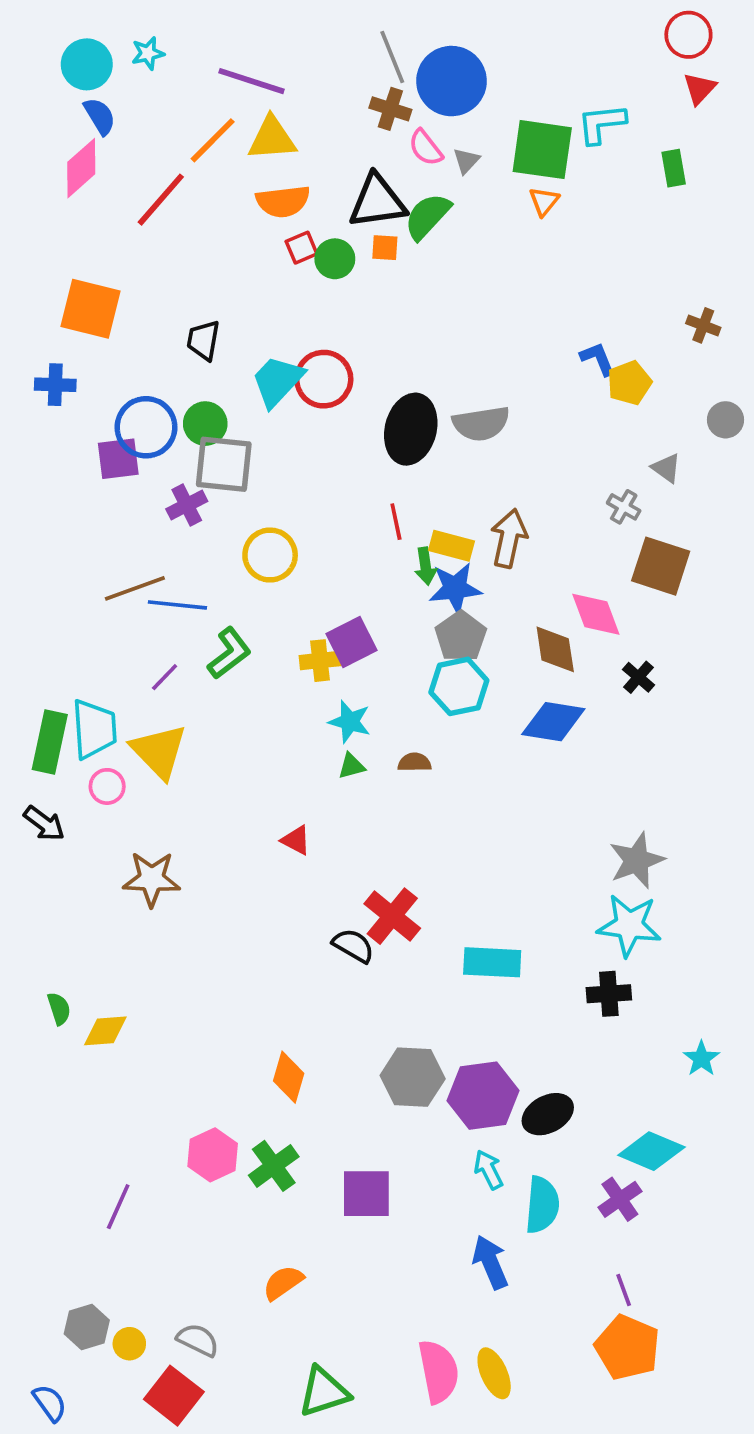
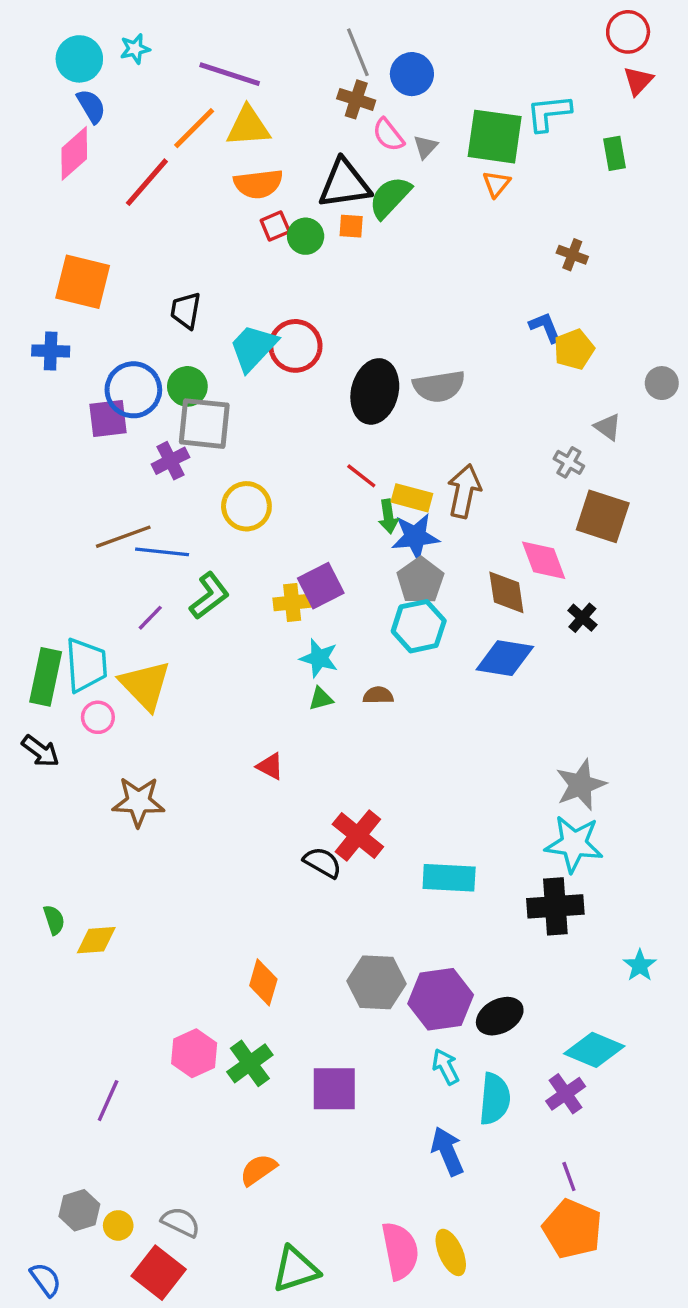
blue circle: (451, 81) -> (412, 74), size x0.7
brown cross: (703, 325) -> (572, 255), moved
red line: (396, 522) -> (361, 476), turned -40
black cross: (609, 994) -> (555, 906), size x1.4

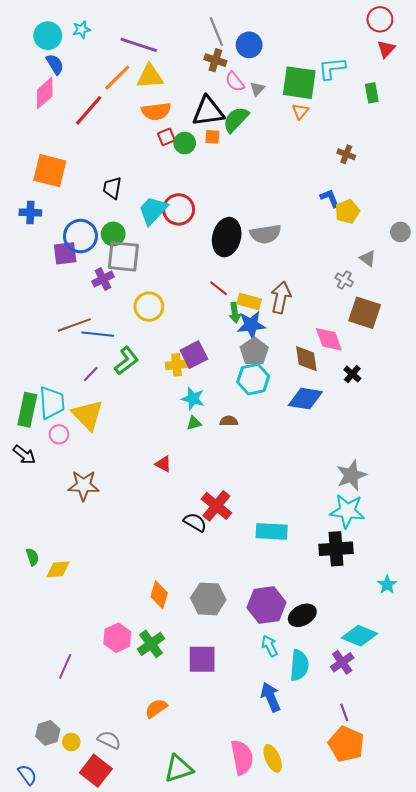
gray hexagon: (376, 982) -> (208, 599), moved

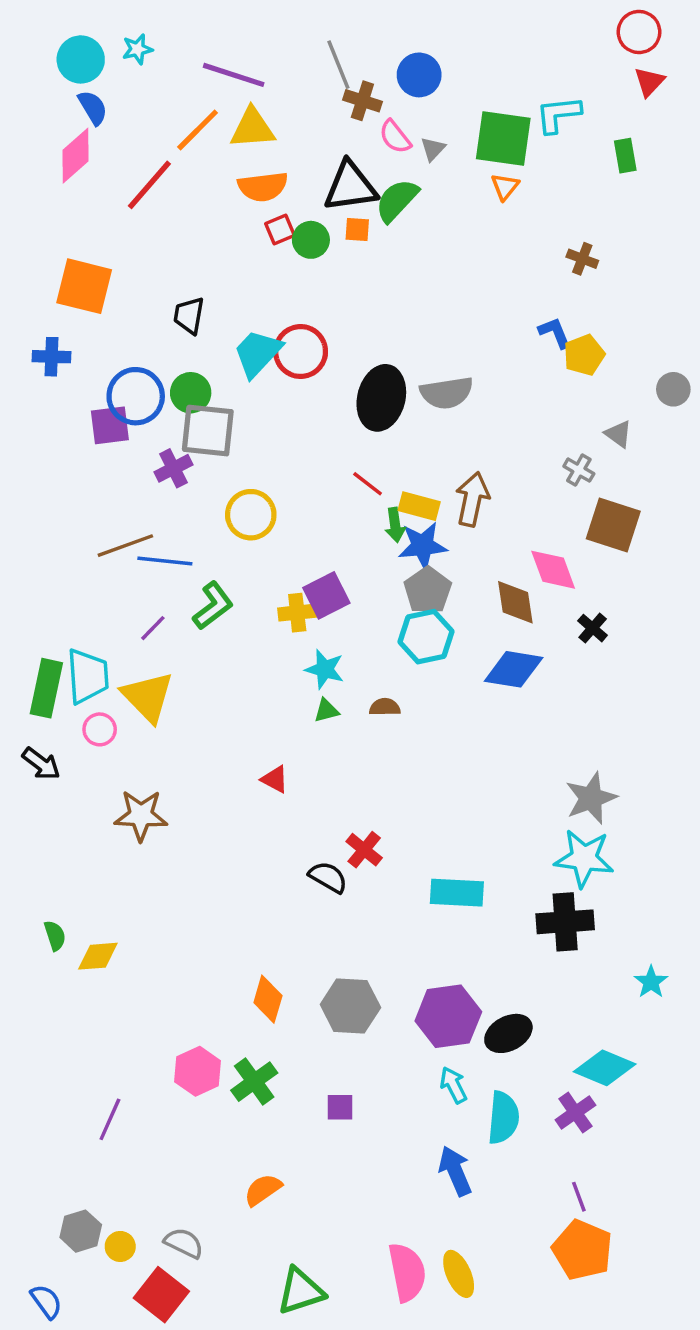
gray line: (216, 32) -> (338, 65), moved
red cross: (216, 506) -> (364, 850), size x0.7
purple square: (202, 659) -> (340, 1107), size x0.6

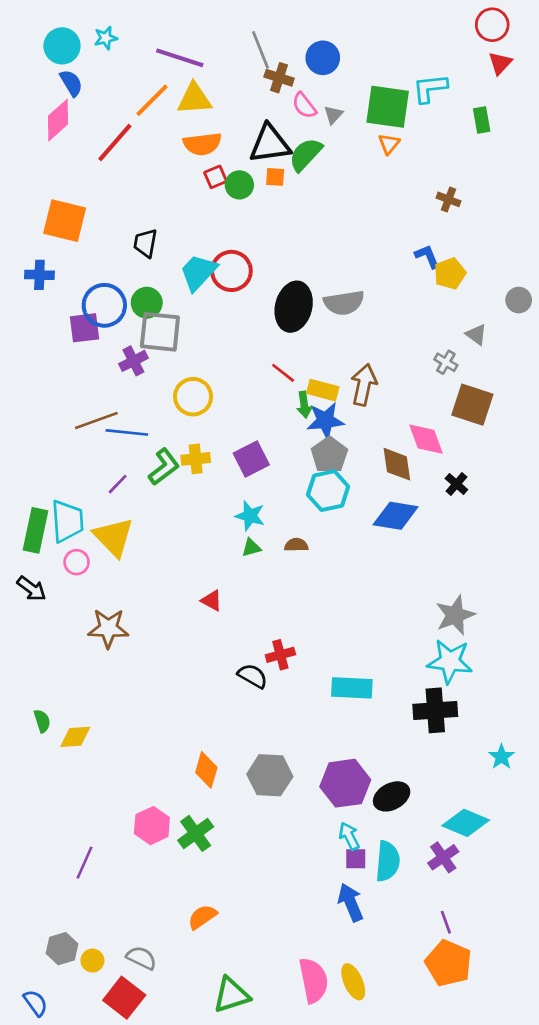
yellow cross: (297, 613) -> (196, 459), moved
red cross: (364, 850) -> (280, 655), turned 36
purple square: (340, 1107) -> (356, 859), moved

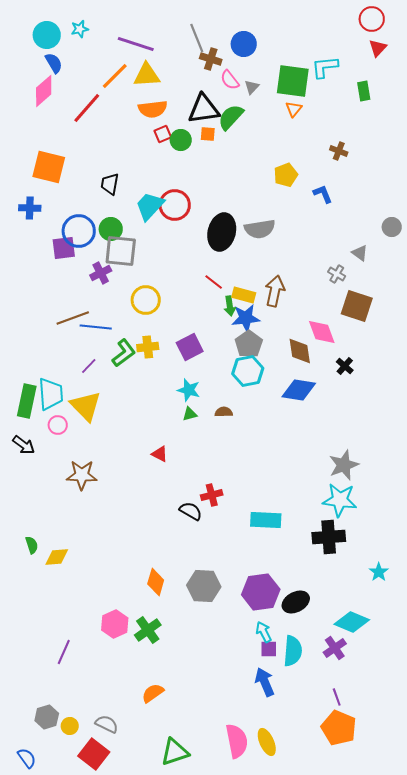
yellow pentagon: (450, 274) -> (286, 175), moved

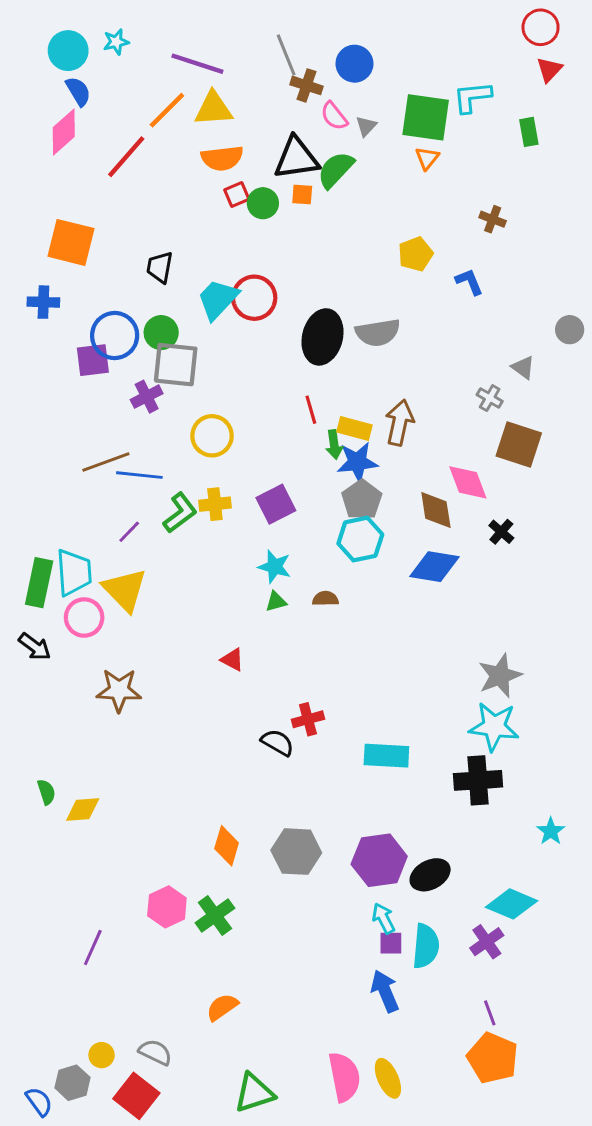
red line: (214, 282) -> (311, 410), turned 36
pink circle: (58, 425) -> (84, 618), size x1.4
gray hexagon: (47, 717) -> (72, 1083), moved

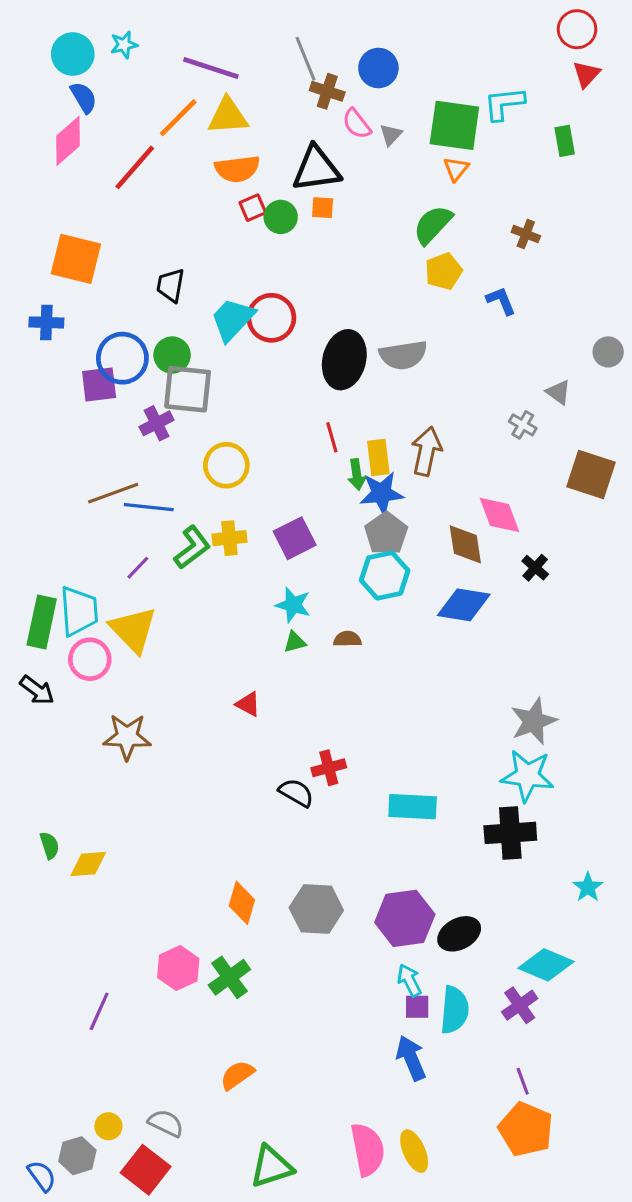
green semicircle: (336, 170) -> (433, 225), moved
yellow rectangle: (354, 429) -> (378, 457), turned 68
brown square: (519, 445) -> (591, 475), moved

